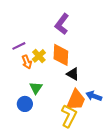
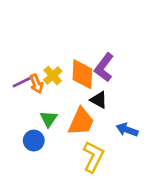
purple L-shape: (62, 24) -> (104, 67), moved
purple line: (19, 46) -> (22, 82), moved
orange trapezoid: (76, 100) -> (81, 122), moved

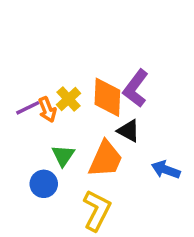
yellow L-shape: (93, 157) -> (97, 210), moved

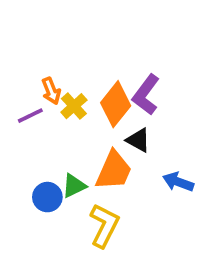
orange diamond: (107, 97) -> (116, 104), turned 36
orange arrow: (47, 110) -> (51, 91), moved
green triangle: (63, 156) -> (74, 186), moved, turned 30

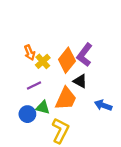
purple line: (30, 116) -> (34, 86), moved
green triangle: (74, 186) -> (43, 107), turned 40

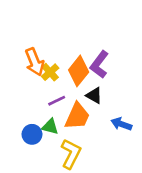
orange arrow: (30, 53) -> (35, 62), size x1.5
purple line: (34, 86) -> (57, 101), moved

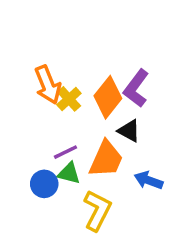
purple line: (57, 101) -> (65, 152), moved
blue arrow: (121, 124) -> (149, 180), moved

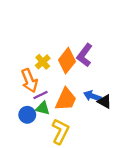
orange arrow: (48, 85) -> (29, 81), moved
black triangle: (129, 131) -> (105, 102), moved
blue arrow: (149, 180) -> (92, 96), moved

